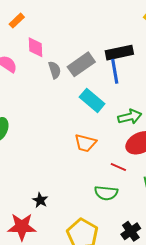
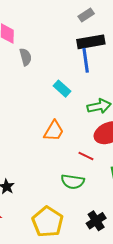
gray rectangle: (81, 64) -> (86, 15), moved, size x0.6
cyan rectangle: (92, 100) -> (62, 89), size x0.7
orange trapezoid: (85, 143) -> (54, 131), turned -75

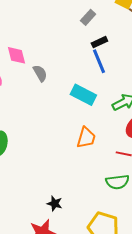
black rectangle: (91, 42) -> (99, 42), size x0.6
cyan rectangle: (62, 89) -> (83, 95), size x1.4

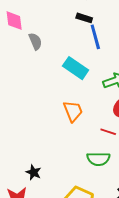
black rectangle: (99, 42) -> (84, 18), moved, turned 35
orange trapezoid: (86, 138) -> (73, 111), turned -45

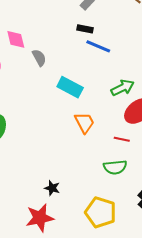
blue line: (95, 37) -> (98, 46), turned -45
cyan rectangle: (76, 68) -> (70, 87), moved

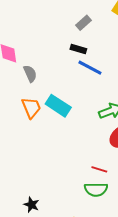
orange trapezoid: (84, 123) -> (31, 108), moved
red line: (122, 139) -> (99, 169), moved

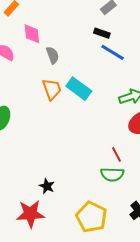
red line: (99, 169) -> (117, 154), turned 42

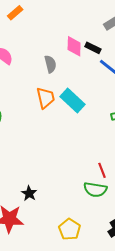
black rectangle: (102, 33) -> (93, 48), moved
pink diamond: (32, 34) -> (74, 46), moved
yellow pentagon: (91, 217) -> (69, 229), size x0.7

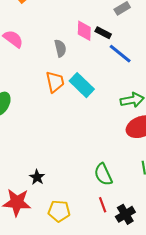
red line: (102, 170) -> (103, 205), moved
green semicircle: (95, 190) -> (103, 174), turned 55
yellow pentagon: (69, 229) -> (59, 211), moved, turned -30

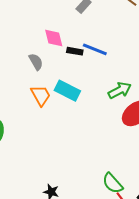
black rectangle: (103, 33) -> (75, 51), moved
green semicircle: (103, 174) -> (113, 183), moved

